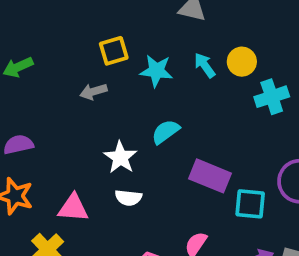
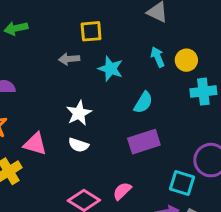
cyan star: (156, 71) -> (111, 69), moved
cyan semicircle: (166, 132) -> (143, 102), moved, turned 145
purple rectangle: (210, 176) -> (144, 142), turned -52
cyan square: (250, 204) -> (182, 183), moved

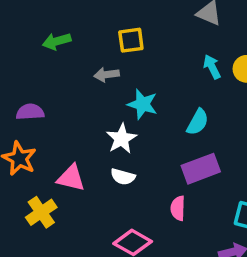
green arrow: (16, 28) -> (57, 41), moved
cyan star: (111, 69) -> (143, 104), moved
pink semicircle: (122, 191) -> (178, 208), moved, turned -42

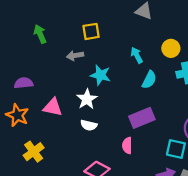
green arrow: (57, 41) -> (40, 34), turned 84
cyan arrow: (212, 67) -> (137, 55), moved
cyan semicircle: (198, 122) -> (149, 80), moved
pink triangle: (71, 178) -> (53, 107), moved

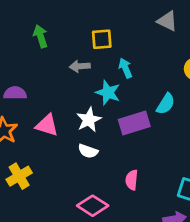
cyan arrow: (137, 55) -> (125, 68), moved
purple rectangle: (142, 118) -> (134, 123), moved

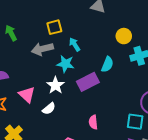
gray arrow: (80, 66) -> (42, 49), size x1.5
pink triangle: (47, 125) -> (27, 95), turned 36
white semicircle: (88, 151) -> (49, 109), moved, turned -48

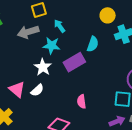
pink triangle: (27, 95) -> (17, 89), moved

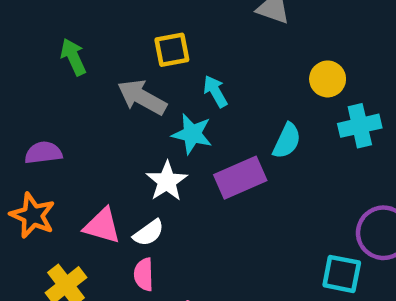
gray arrow: (28, 32) -> (142, 97), turned 40
pink triangle: (17, 89) -> (102, 226), turned -30
pink semicircle: (82, 102) -> (144, 274), moved

